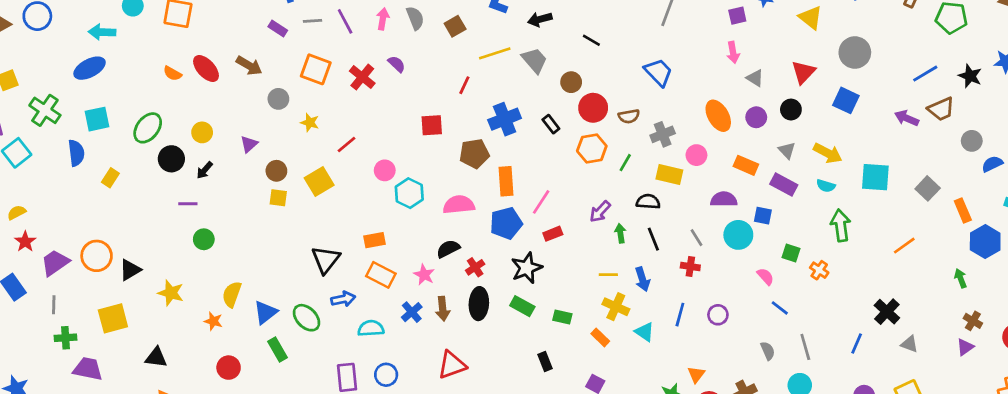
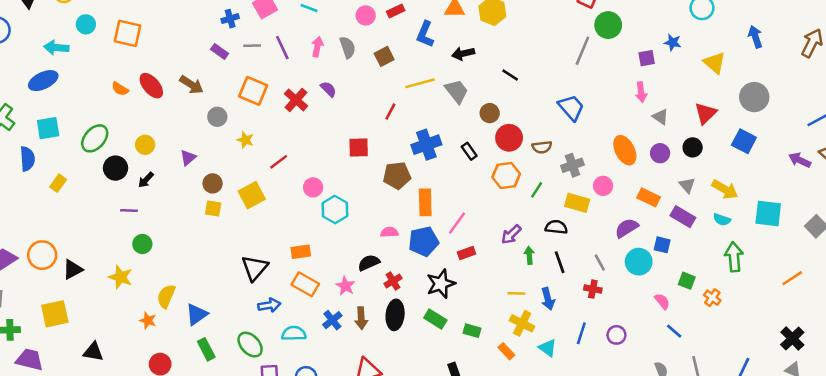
purple semicircle: (724, 199) -> (627, 228), turned -35
pink semicircle: (459, 205) -> (389, 232), moved, size x0.6
yellow star: (171, 293) -> (120, 277), moved
black cross: (887, 312) -> (792, 339), moved
green ellipse: (306, 318) -> (250, 345), moved

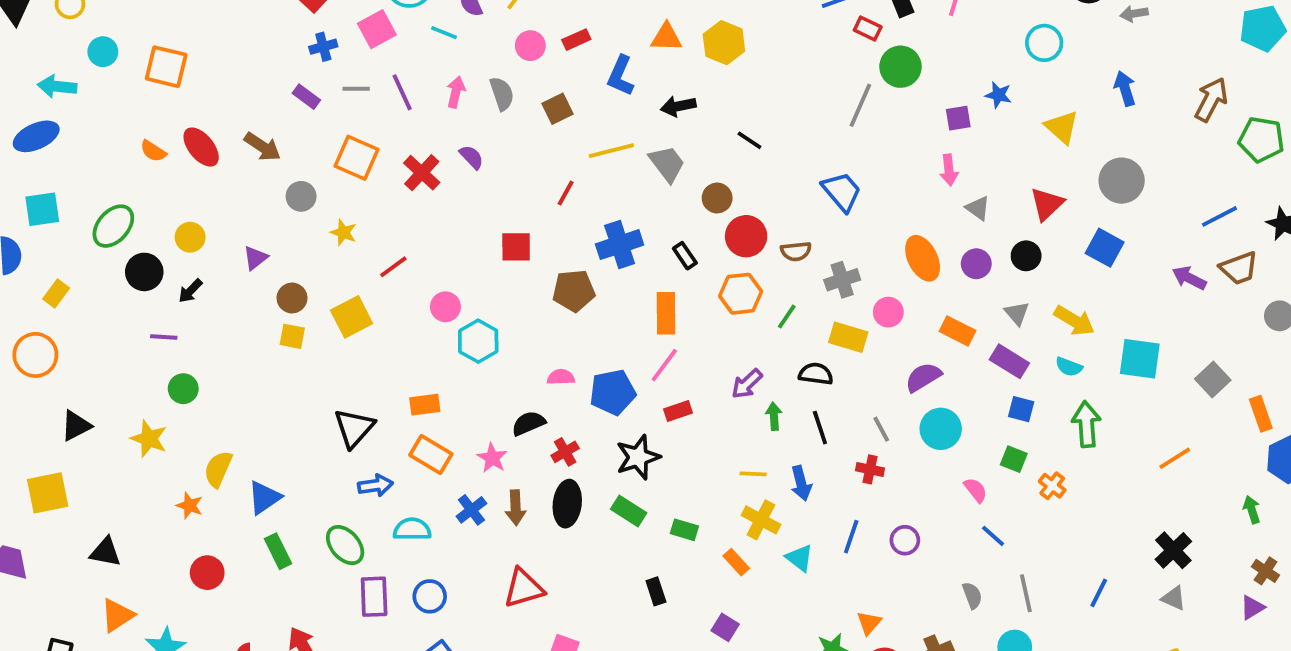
orange rectangle: (425, 202) -> (666, 313), moved
blue square: (662, 245) -> (1021, 409), moved
orange circle: (42, 255) -> (35, 355), moved

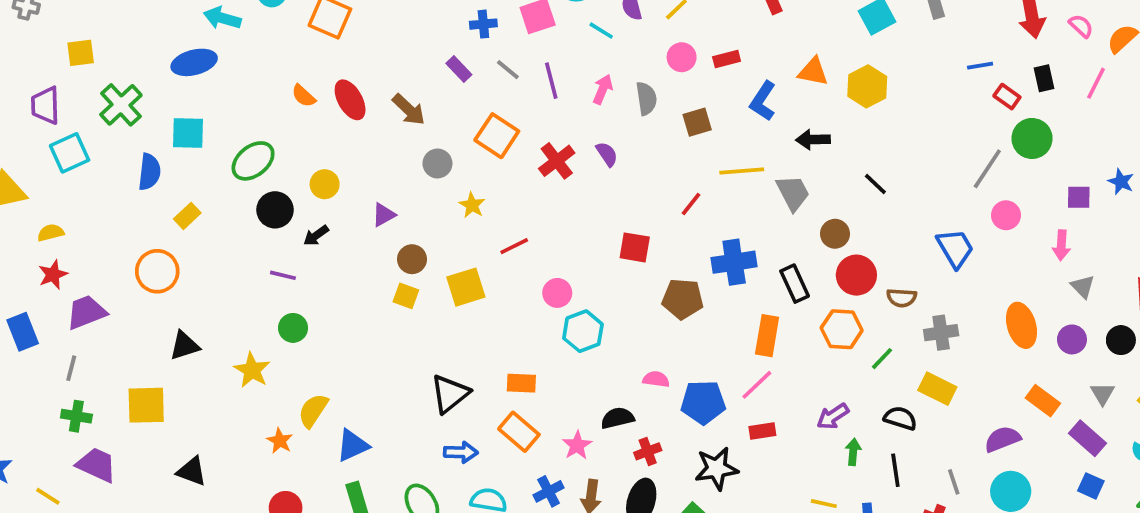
gray line: (356, 89) -> (508, 70), turned 30
black rectangle: (685, 256) -> (795, 284), size x1.4
pink circle: (888, 312) -> (1006, 215), moved

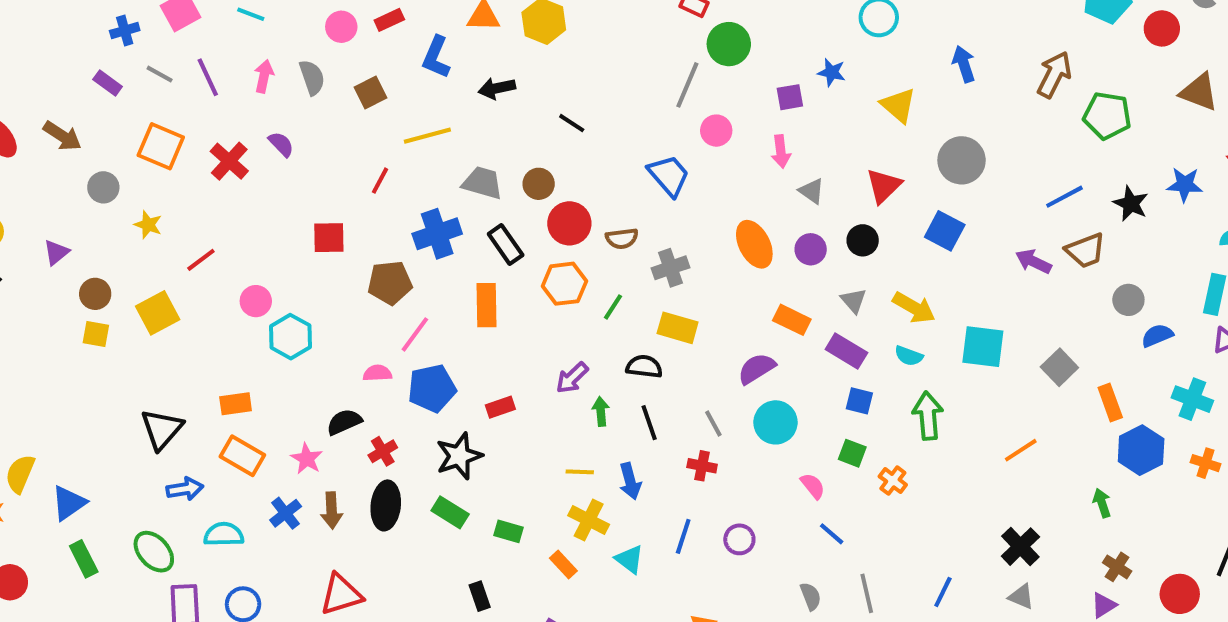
gray trapezoid: (793, 193) -> (482, 183), moved, turned -36
pink line: (757, 385) -> (415, 334), moved

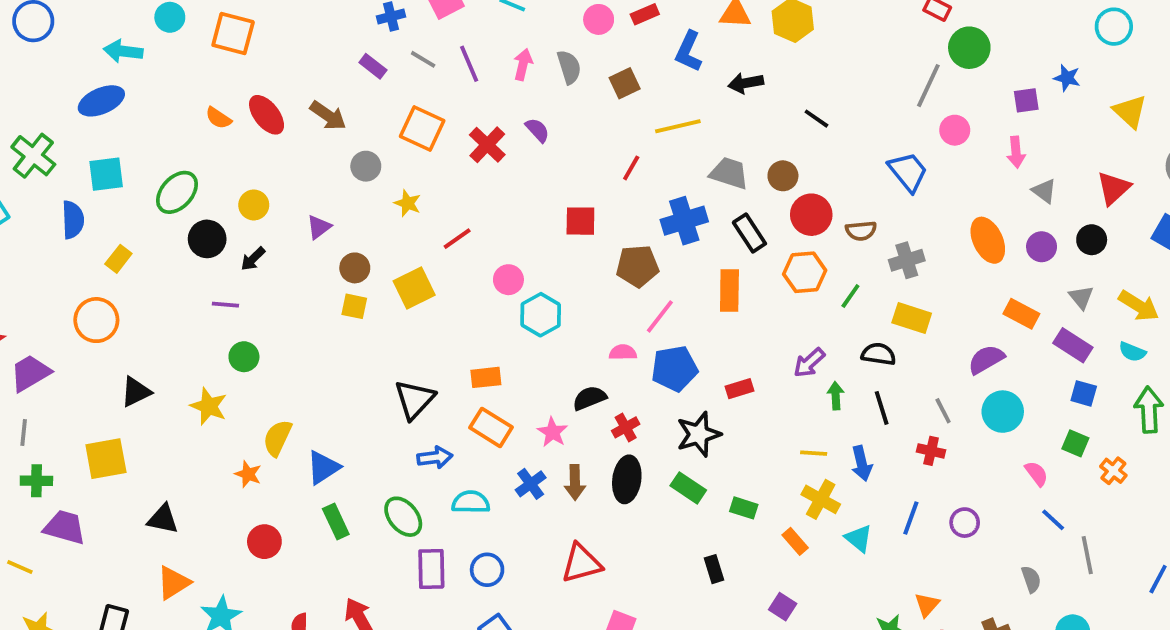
gray line: (867, 593) -> (1087, 555), moved

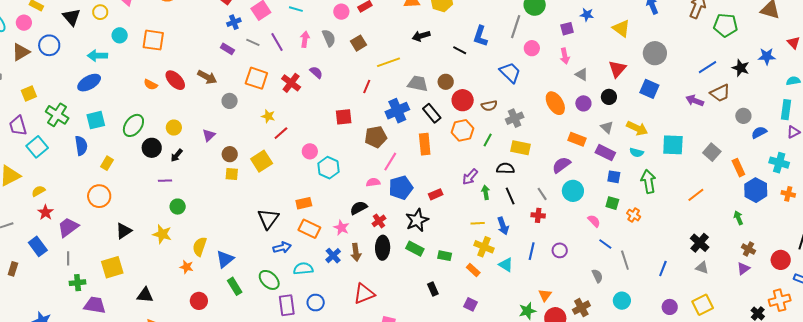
blue L-shape: (689, 51) -> (480, 36), moved
yellow star: (408, 203) -> (268, 116), moved

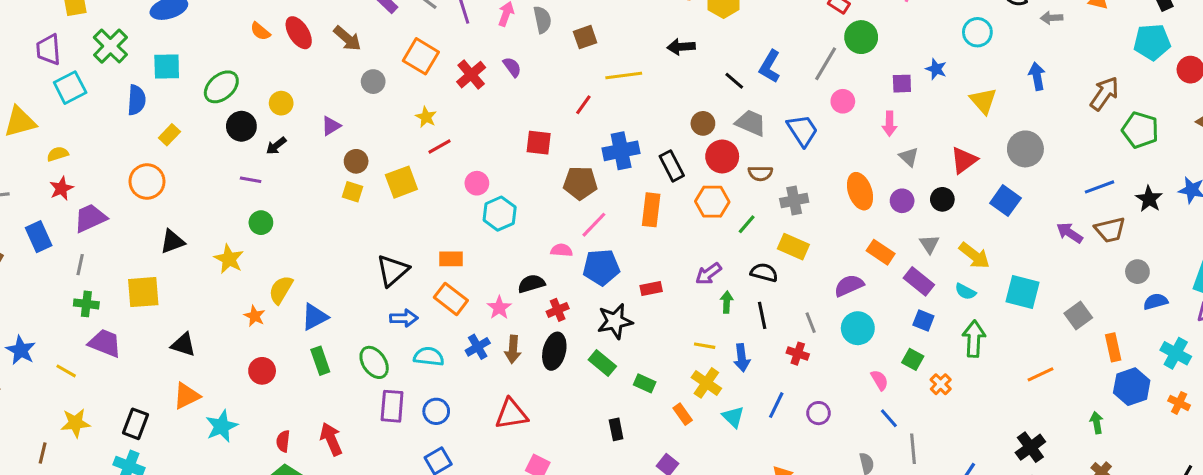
gray trapezoid: (418, 83) -> (751, 123), moved

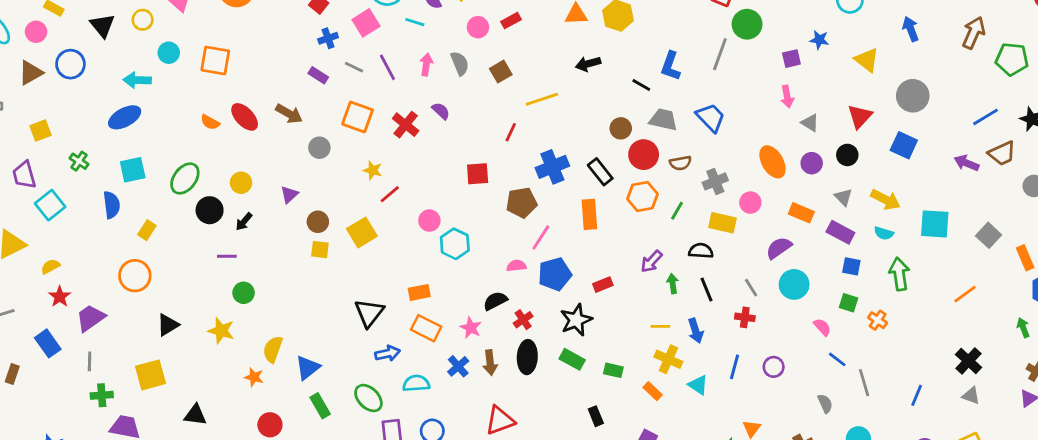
green cross: (110, 46) -> (79, 161), size x0.6
pink circle: (843, 101) -> (750, 203), moved

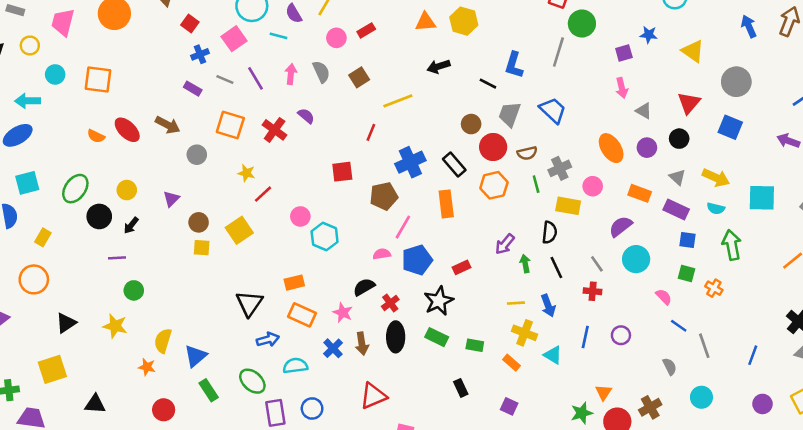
blue arrow: (911, 29) -> (749, 26), moved
gray trapezoid: (663, 120) -> (510, 114), turned -80
green line: (677, 211) -> (536, 184), moved, turned -42
black semicircle: (701, 251) -> (550, 232), turned 95

